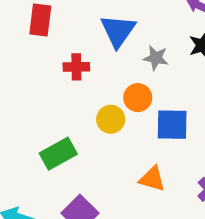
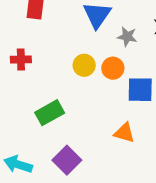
red cross: (76, 67) -> (21, 60), moved
yellow circle: (111, 119) -> (84, 65), moved

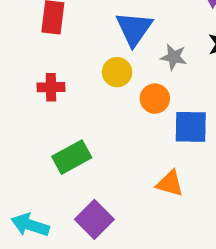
red cross: (21, 60) -> (51, 87), moved
yellow circle: (84, 65) -> (117, 72), moved

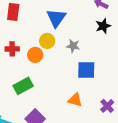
gray star: (174, 57) -> (73, 46), moved
orange circle: (155, 99) -> (35, 55), moved

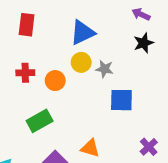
blue triangle: (56, 18) -> (82, 32), turned 30
yellow circle: (47, 41) -> (81, 62), moved
orange triangle: (75, 100) -> (90, 148), moved

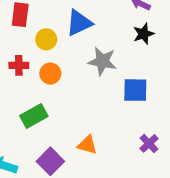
yellow circle: (81, 62) -> (46, 39), moved
gray star: (105, 69) -> (102, 61), size x1.5
blue square: (121, 100) -> (135, 90), moved

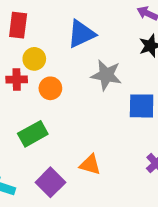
yellow circle: (46, 39) -> (34, 59), moved

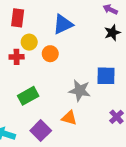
gray star: (106, 75) -> (80, 91), moved
orange circle: (50, 88) -> (50, 54), moved

